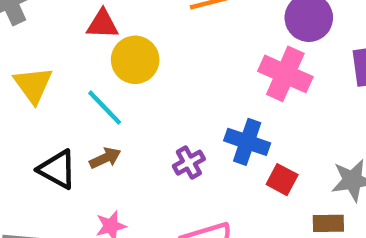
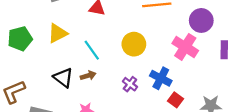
yellow circle: (135, 60) -> (134, 44), moved
yellow triangle: (33, 85) -> (58, 33), turned 30
purple cross: (189, 163) -> (130, 84), turned -32

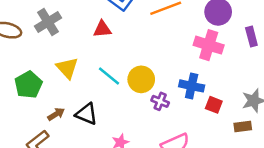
yellow triangle: (58, 33) -> (67, 68), turned -30
yellow circle: (134, 44) -> (141, 79), moved
brown arrow: (88, 76) -> (56, 114), moved

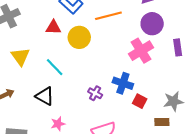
pink cross: (209, 45) -> (141, 51), turned 35
yellow circle: (141, 79) -> (79, 37), moved
black triangle: (86, 114) -> (45, 96), moved

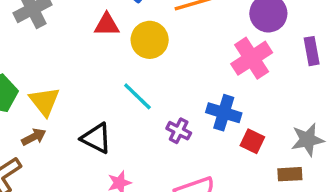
yellow triangle: (20, 57) -> (44, 101), moved
cyan line: (55, 67) -> (137, 96), moved

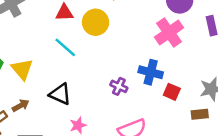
cyan line: (137, 96) -> (65, 47), moved
brown arrow: (34, 137) -> (21, 106), moved

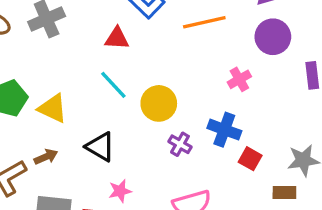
yellow circle: (96, 22) -> (159, 103), moved
pink cross: (169, 32) -> (239, 79), moved, size x0.6
yellow triangle: (22, 69) -> (53, 108), turned -30

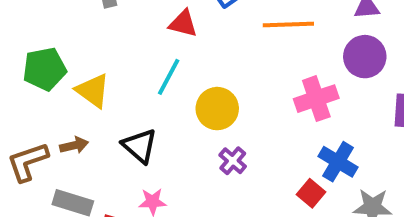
pink cross: (239, 79) -> (316, 99), size x1.5
cyan line: (113, 85) -> (169, 77), turned 60
blue cross: (224, 130) -> (338, 162), moved

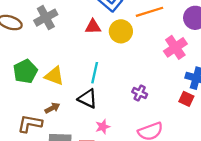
cyan line: (169, 77) -> (95, 73), moved
yellow circle: (217, 109) -> (121, 31), moved
brown L-shape: (28, 162) -> (30, 124), turned 45

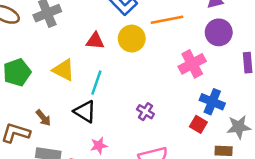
red triangle: (93, 27) -> (95, 41), moved
yellow triangle: (54, 76) -> (64, 70), moved
brown arrow: (52, 108) -> (43, 118), turned 72

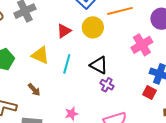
red triangle: (95, 41) -> (64, 31), turned -35
black triangle: (85, 112) -> (99, 65), moved
brown arrow: (43, 118) -> (34, 90), moved

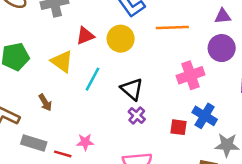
yellow circle: (93, 27) -> (121, 39), moved
red triangle: (64, 31) -> (85, 36), moved
red square: (149, 92) -> (178, 127), moved, turned -32

